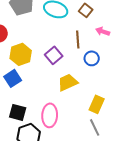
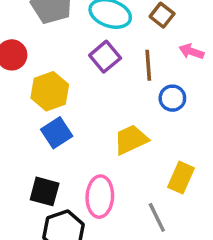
purple square: (54, 55) -> (105, 57), moved
blue square: (13, 78) -> (57, 133), moved
gray line: (95, 127) -> (157, 217), moved

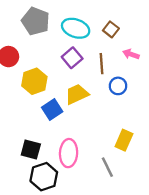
blue square: (57, 133) -> (52, 110), moved
yellow trapezoid: (131, 140) -> (77, 94), moved

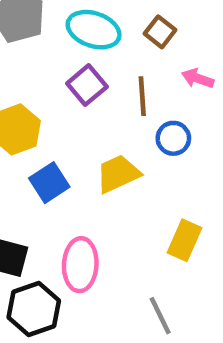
yellow trapezoid: (77, 94) -> (118, 174), moved
gray line: (107, 167) -> (160, 316), moved

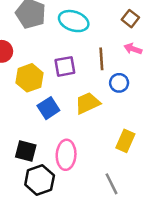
brown square: (160, 32) -> (130, 19), moved
purple square: (87, 85) -> (65, 66), moved, turned 30

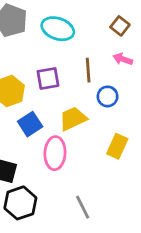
yellow rectangle: (125, 141) -> (117, 146), moved
pink ellipse: (66, 155) -> (55, 153), moved
gray line: (111, 184) -> (83, 207), moved

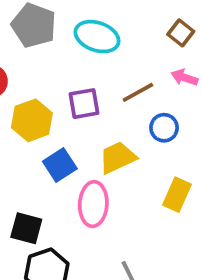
brown line: (88, 70) -> (138, 92), turned 65

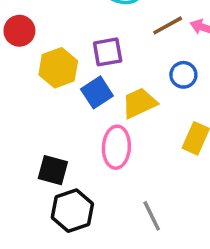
brown line: (138, 92) -> (168, 25), moved
blue square: (60, 165) -> (97, 92), moved

